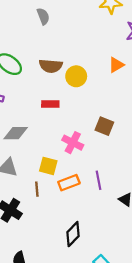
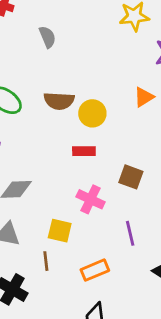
red rectangle: (50, 104) -> (84, 151), moved
purple line: (99, 180) -> (130, 233), moved
orange rectangle: (69, 183) -> (95, 270), moved

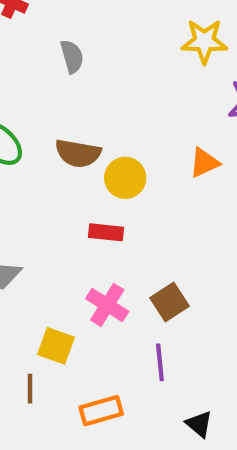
brown square: (131, 177) -> (169, 302), moved, turned 30

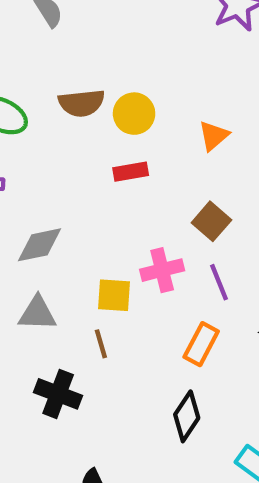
orange triangle: (204, 163) -> (214, 136), moved
pink cross: (107, 305) -> (162, 270), moved, turned -30
orange rectangle: (101, 411) -> (201, 344), moved, turned -30

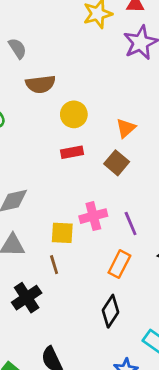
brown semicircle: (82, 103) -> (40, 84), moved
brown square: (211, 221) -> (117, 163), moved
black cross: (58, 394) -> (27, 298), turned 36

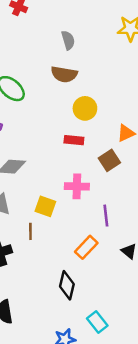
gray semicircle: (17, 48) -> (68, 40), moved
pink cross: (93, 216) -> (77, 186), moved
black diamond: (111, 311) -> (67, 285), turned -36

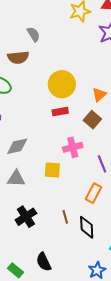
brown semicircle: (64, 74) -> (18, 57), moved
yellow circle: (85, 108) -> (62, 84), size x1.4
brown line: (30, 231) -> (65, 217), moved

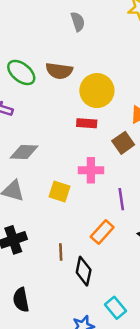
brown semicircle: (18, 57) -> (59, 71), moved

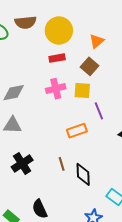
pink cross: (91, 170) -> (56, 89), moved
yellow square: (59, 191) -> (82, 90), moved
orange rectangle: (102, 232) -> (77, 131), moved, turned 42

